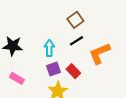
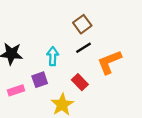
purple square: (53, 69) -> (40, 80), moved
pink rectangle: (17, 78) -> (16, 90), turned -48

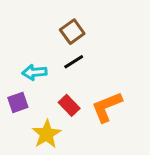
cyan arrow: (53, 56) -> (34, 72), turned -96
orange L-shape: (109, 62) -> (107, 107), moved

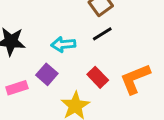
purple square: (18, 102) -> (47, 74), turned -30

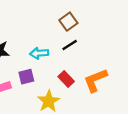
purple square: (47, 74) -> (26, 77), turned 35

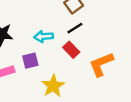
red rectangle: (66, 79) -> (71, 50), moved

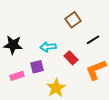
black line: (75, 28) -> (93, 40), moved

